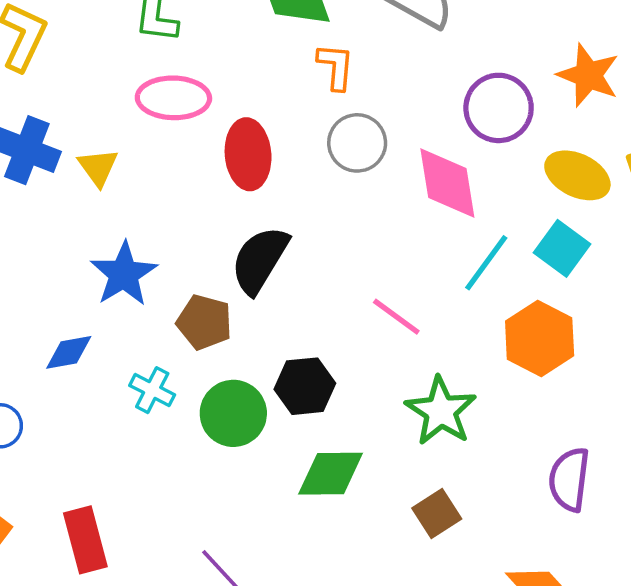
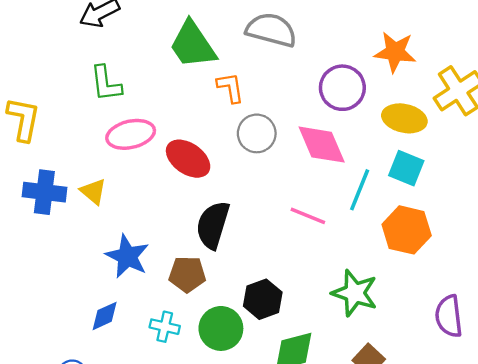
red ellipse: (248, 154) -> (188, 159), turned -36
pink line: (396, 317) -> (308, 216), moved

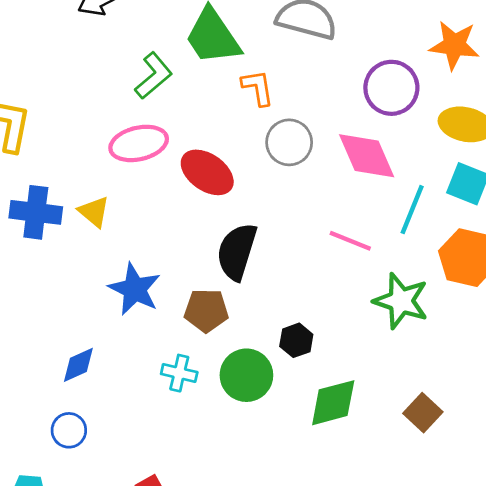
green L-shape: (106, 83) -> (153, 76), moved, turned -123
green star: (355, 293) -> (401, 301), moved
black hexagon: (263, 299) -> (296, 340), size x0.7
blue diamond: (105, 316) -> (78, 365), moved

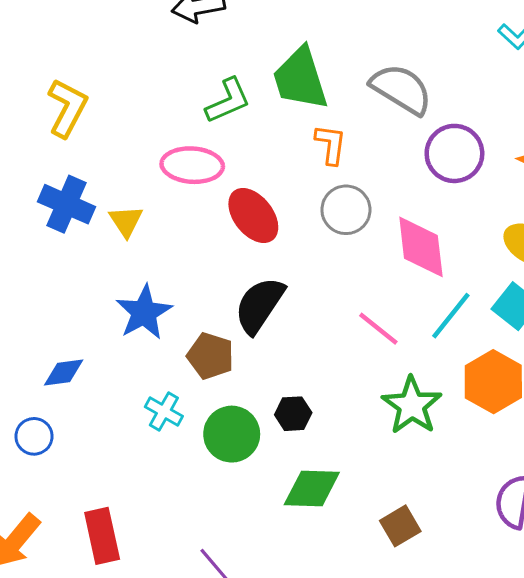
purple circle: (391, 88) -> (454, 153), moved

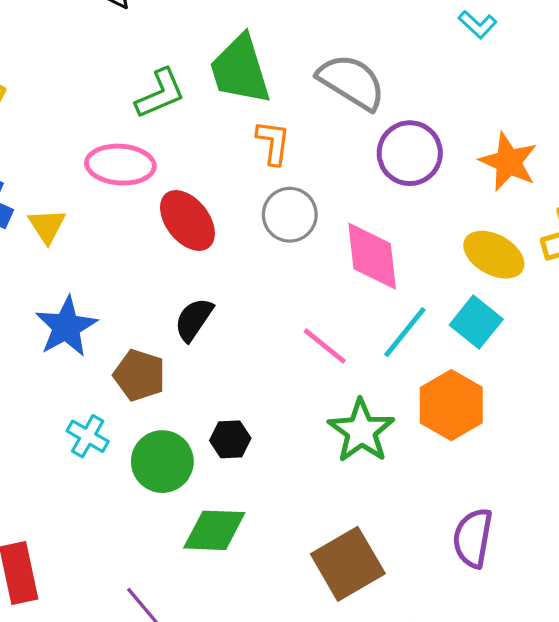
black semicircle: (259, 305) -> (194, 319), size x0.7
green diamond: (312, 488) -> (214, 530), moved
brown square: (400, 526) -> (348, 564), size x1.6

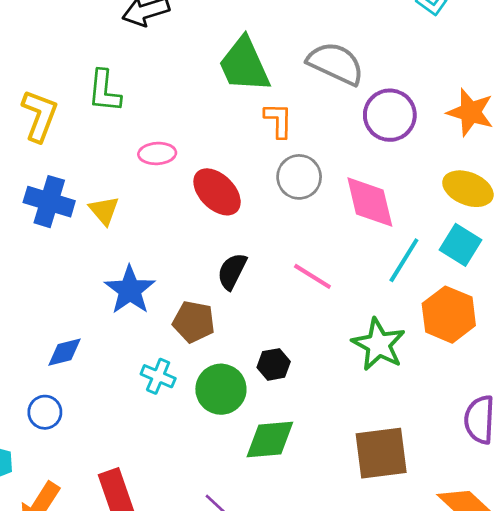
green L-shape: (160, 94) -> (104, 91), moved, turned 126
pink ellipse: (120, 165) -> (157, 153), size x0.7
pink line: (325, 346) -> (312, 276), moved
brown square: (348, 564) -> (381, 453), turned 30

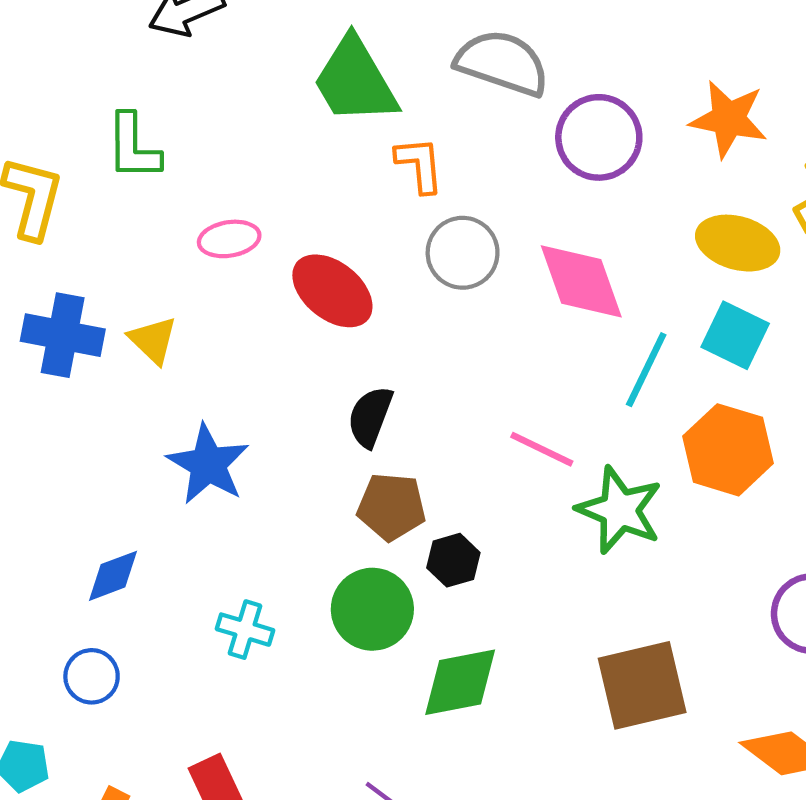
pink line: (312, 276) -> (542, 449), moved
brown pentagon: (194, 322) -> (392, 507), moved
cyan cross: (158, 376) -> (245, 630), moved

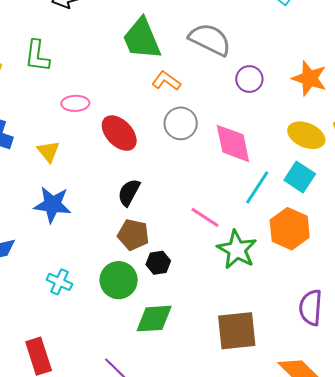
purple circle: (599, 137) -> (249, 79), size x0.7
orange L-shape: (420, 165) -> (166, 81), turned -56
yellow triangle: (153, 340) -> (48, 151), moved
blue star: (208, 464) -> (52, 205), turned -30

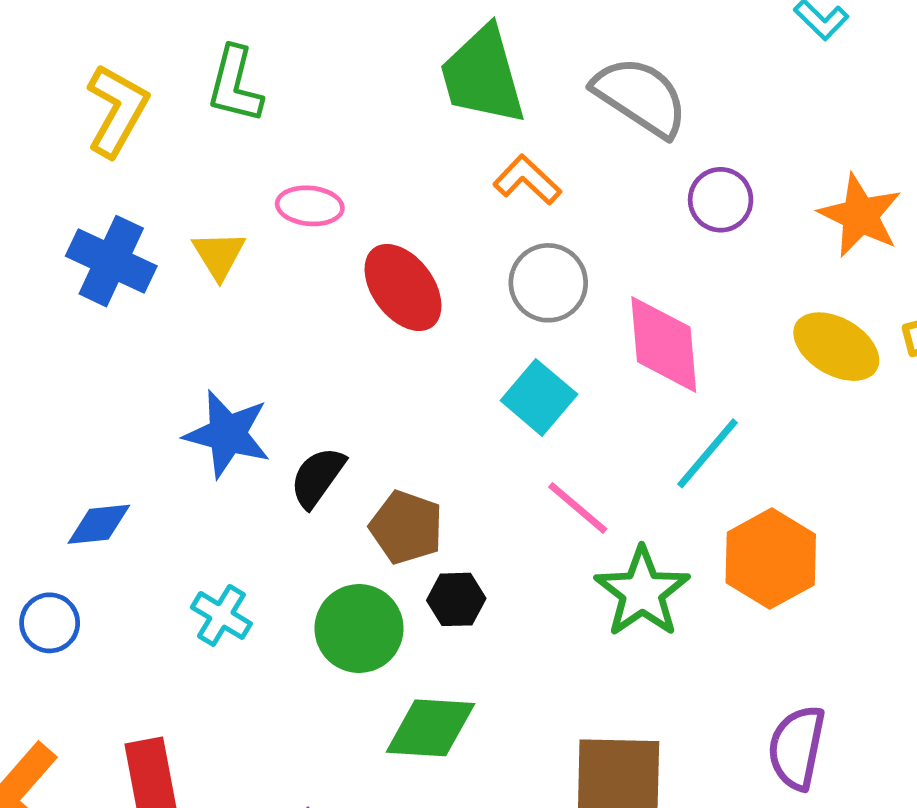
yellow triangle: (48, 151) -> (219, 255), moved
cyan square: (300, 177) -> (539, 397), moved
black semicircle: (129, 192) -> (317, 477), moved

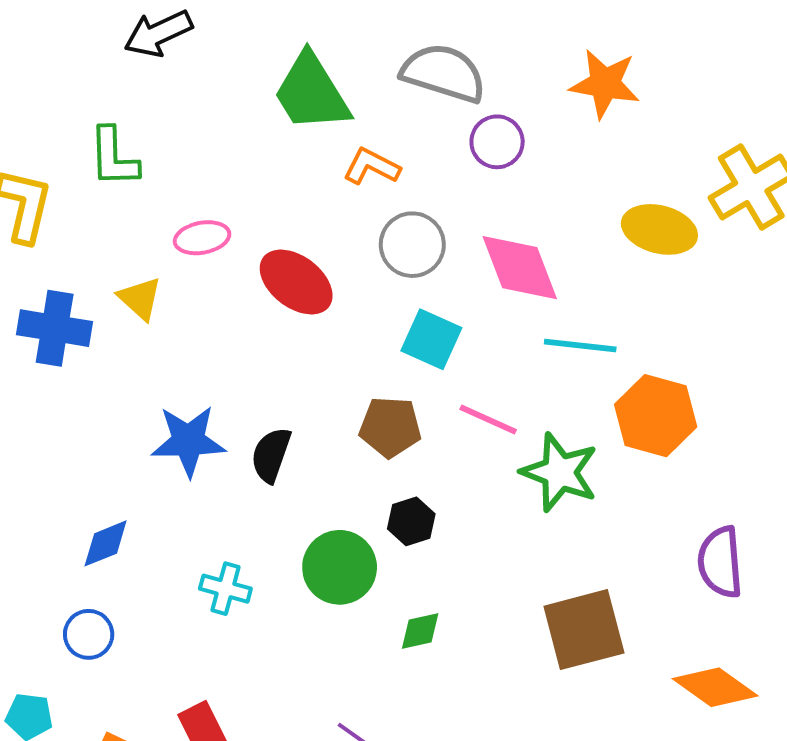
purple circle: (721, 200) -> (497, 142), moved
orange star: (860, 215) -> (605, 84), moved
cyan line: (707, 453) -> (580, 345), turned 72
brown pentagon: (406, 527) -> (390, 427), moved
green diamond: (430, 728) -> (420, 631), size x0.6

